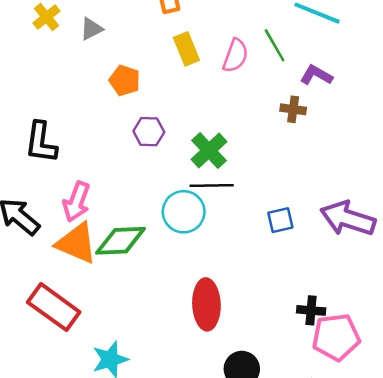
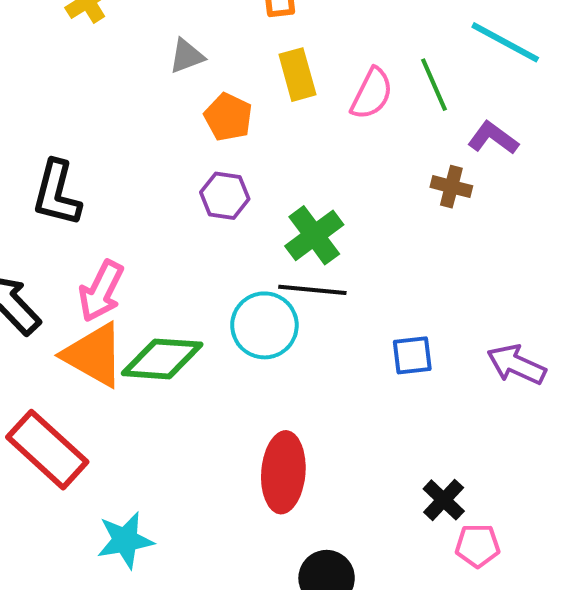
gray triangle: (91, 29) -> (187, 56), moved
orange pentagon: (125, 80) -> (228, 117), moved
purple arrow: (348, 218) -> (516, 365), size x0.7
black cross: (311, 310) -> (444, 500), turned 32
pink pentagon: (336, 337) -> (478, 546), size x0.6

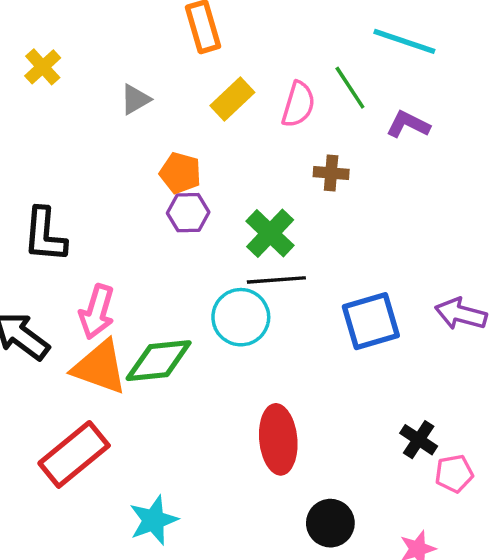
yellow rectangle: (297, 75) -> (232, 99), turned 72
orange pentagon: (228, 117) -> (180, 173), moved
brown cross: (451, 187) -> (331, 173), moved
blue square: (412, 355) -> (371, 321), size x1.6
red rectangle: (47, 450) -> (74, 454), turned -72

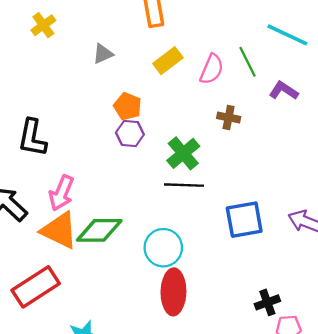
cyan circle: (241, 317) -> (163, 248), moved
black cross: (419, 440) -> (267, 302), turned 30

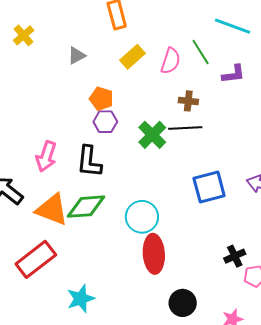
purple L-shape: (284, 91) -> (233, 74), turned 145
black L-shape: (32, 138) -> (89, 162), moved
black line: (184, 185) -> (185, 128), moved
pink arrow: (61, 193) -> (46, 156), moved

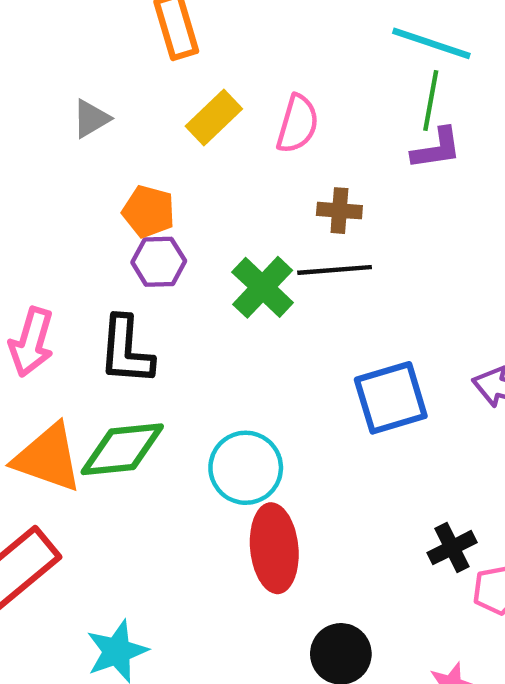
green line: (201, 52) -> (431, 100), moved, turned 44

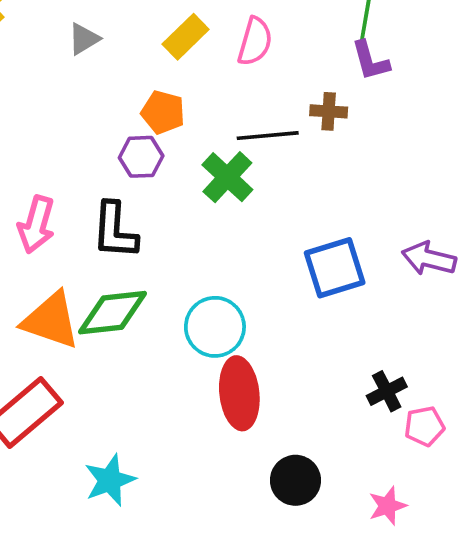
purple L-shape: (436, 149) -> (370, 61), turned 84
orange pentagon: (149, 211) -> (163, 112), moved
brown cross: (339, 211) -> (329, 111), moved
black line: (335, 270) -> (268, 136), moved

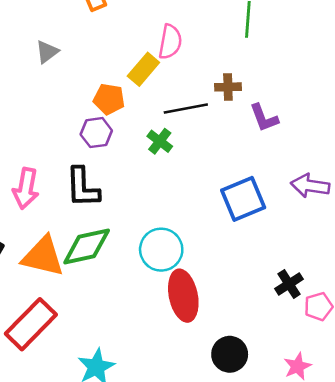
yellow rectangle: (186, 37) -> (143, 69), moved
purple L-shape: (370, 61) -> (264, 118), moved
green cross: (227, 177) -> (160, 141), size x0.7

